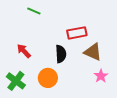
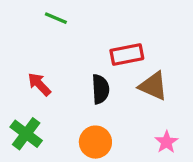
pink star: (101, 76) -> (166, 142), moved
orange circle: (48, 78) -> (95, 142), moved

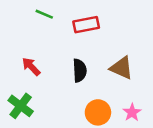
red rectangle: (127, 54) -> (86, 25), moved
orange circle: (95, 142) -> (98, 112), moved

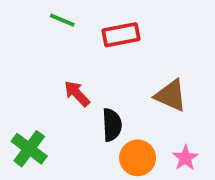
red arrow: (31, 67) -> (77, 94), moved
black semicircle: (80, 70) -> (112, 125), moved

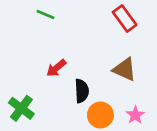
red rectangle: (121, 35) -> (125, 19), moved, turned 65
red arrow: (77, 94) -> (56, 68), turned -85

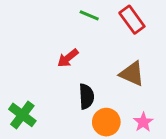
green line: (45, 15) -> (89, 15), moved
red arrow: (56, 68) -> (68, 58), moved

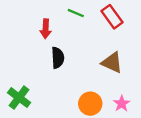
red arrow: (68, 58) -> (46, 29), moved, turned -48
black semicircle: (86, 96) -> (58, 58), moved

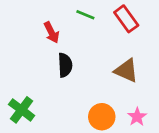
red arrow: (46, 29) -> (51, 32), turned -30

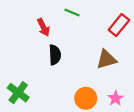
red rectangle: (126, 19) -> (119, 25), moved, turned 75
brown triangle: (126, 71) -> (106, 59), turned -40

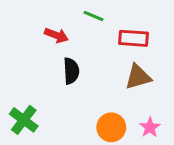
red rectangle: (119, 25) -> (134, 38), moved, turned 55
red arrow: (43, 27) -> (56, 35), turned -42

